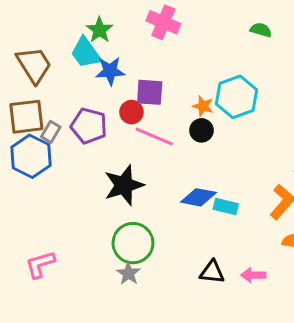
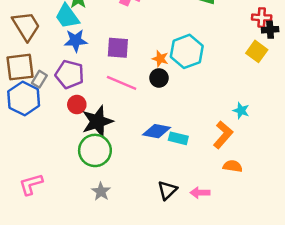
blue star: (110, 71) -> (76, 41), moved
red circle: (131, 112) -> (77, 105), moved
green circle: (133, 243) -> (95, 150), moved
black triangle: (212, 272) -> (167, 190), turned -50

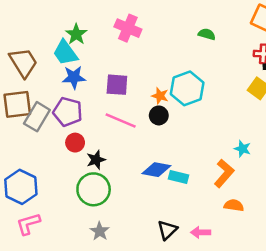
gray rectangle: (39, 79) -> (37, 117), size x1.6
blue hexagon: (24, 99) -> (21, 187), moved
black star: (97, 121) -> (96, 160), size x0.6

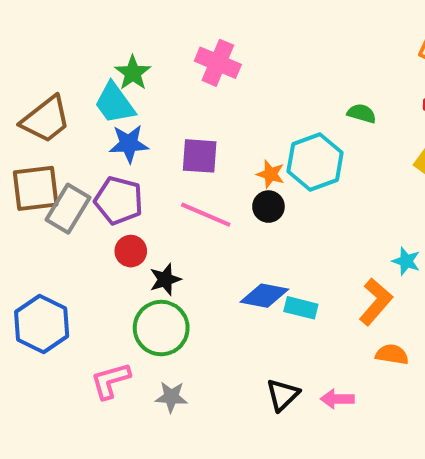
green semicircle: (207, 34) -> (362, 113), moved
brown trapezoid: (23, 63) -> (46, 119), turned 84
pink L-shape: (28, 224) -> (111, 381), moved
gray star: (100, 231) -> (171, 397), turned -30

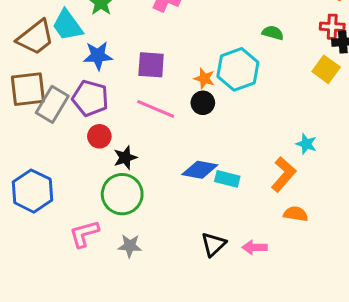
cyan trapezoid: (115, 103) -> (67, 25), moved

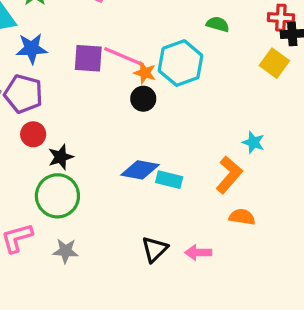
pink line: (156, 109) -> (124, 57), moved

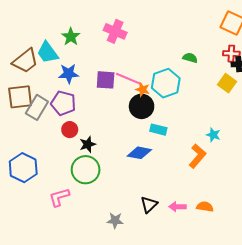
black circle: (143, 99) -> (142, 106), size x1.5
cyan rectangle: (169, 180) -> (158, 130), moved
orange semicircle: (242, 217) -> (205, 207), moved
gray star: (66, 251) -> (115, 220), moved

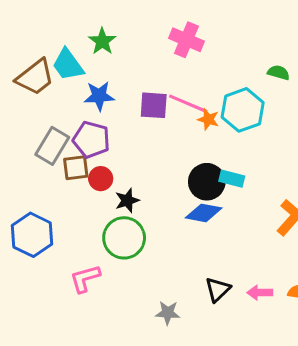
pink cross: (115, 31) -> (186, 40), moved
brown square: (20, 97) -> (76, 168), moved, size x0.7
black circle: (142, 106) -> (207, 182), moved

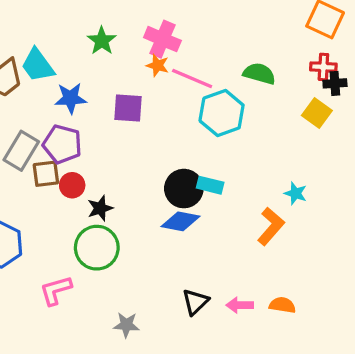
green star: (102, 41) -> (102, 41), moved
green semicircle: (279, 73) -> (259, 74), size x1.4
pink line: (188, 104) -> (192, 78), moved
orange star: (208, 119) -> (158, 65), moved
gray star: (168, 313) -> (126, 325), moved

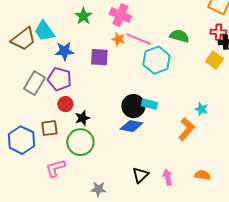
orange star: (158, 65) -> (118, 39), moved
brown square: (46, 174) -> (49, 128), moved
pink arrow: (240, 305) -> (167, 177), turned 77
orange semicircle: (282, 305) -> (202, 175), moved

